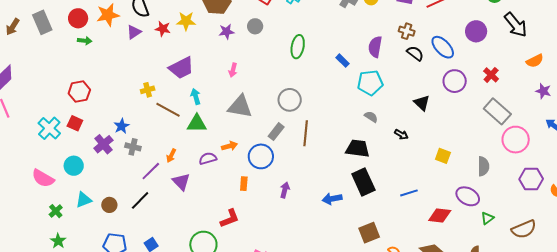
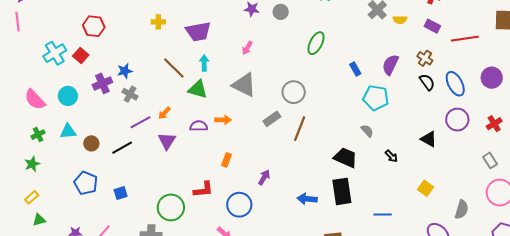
yellow cross: (148, 90) -> (158, 22), moved
black triangle: (422, 103) -> (429, 139), moved, turned -30
gray rectangle: (497, 111) -> (490, 160), size x0.6
blue circle: (261, 156) -> (239, 205), moved

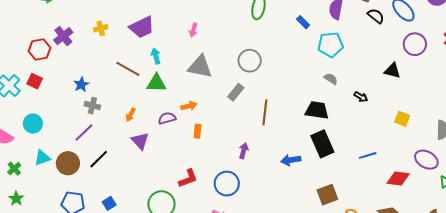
purple cross: (102, 83) -> (63, 36), moved
purple line: (141, 122) -> (84, 132), moved
brown line: (300, 129) -> (265, 112), moved
brown circle: (91, 143) -> (68, 163), size x1.5
orange rectangle: (226, 160) -> (197, 131), moved

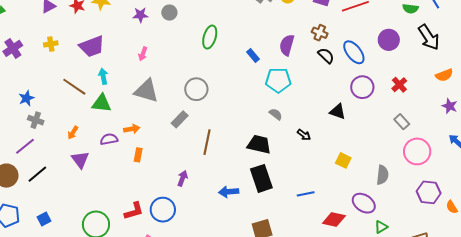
red L-shape: (188, 178) -> (134, 211), moved

